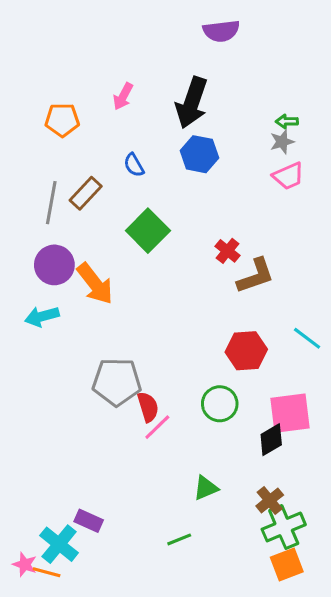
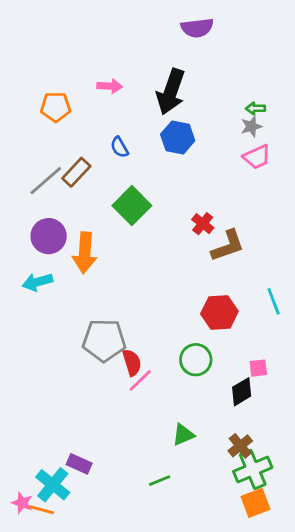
pink arrow: (123, 96) -> (110, 86), turned -115
gray line: (51, 203) -> (46, 181), turned 39
orange arrow: (95, 284) -> (85, 253), turned 42
cyan line: (307, 338) -> (274, 301), turned 32
pink square: (290, 413) -> (258, 368), size x0.5

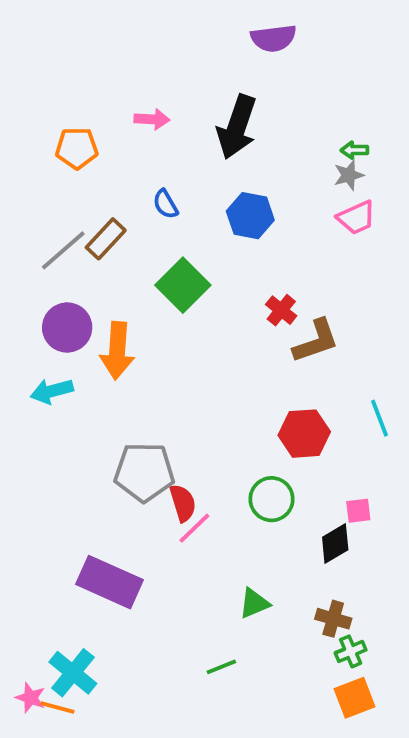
blue hexagon: (178, 137) -> (250, 216), moved
brown cross: (240, 446) -> (333, 619), turned -35
purple rectangle: (79, 464) -> (110, 582), moved, size x1.8
green cross: (253, 469) -> (351, 651), size x0.6

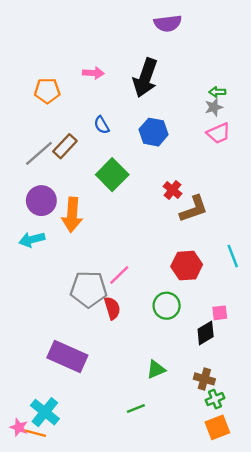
pink line: (194, 528) -> (119, 275), moved

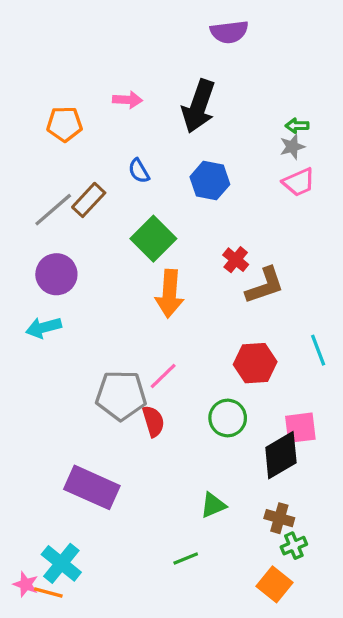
orange arrow: (72, 215) -> (169, 294), moved
pink square: (220, 313) -> (300, 428), size x1.5
black diamond: (206, 333) -> (281, 455), size x1.4
orange square: (217, 427) -> (274, 584), moved, turned -30

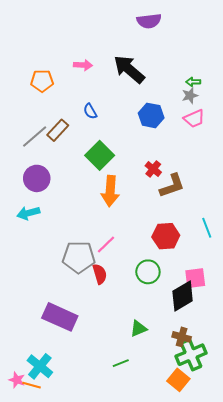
black arrow: (199, 106) -> (129, 69), turned 112
blue hexagon: (210, 181) -> (151, 115), moved
green cross: (294, 546) -> (191, 355), size x1.8

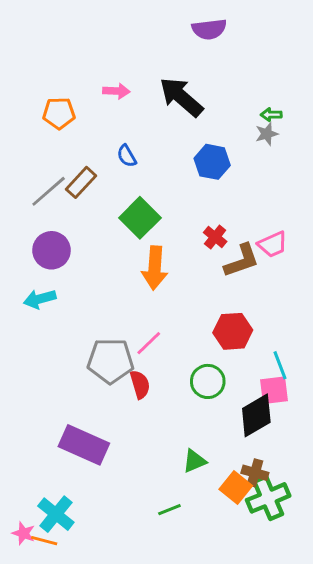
pink trapezoid: (194, 119) -> (273, 244), moved
cyan line: (207, 228) -> (280, 365), moved
orange square: (178, 380) -> (236, 488), moved

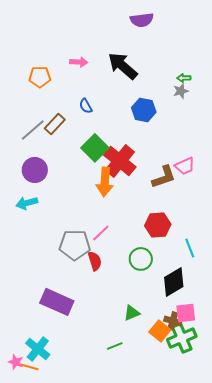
red cross: (215, 237) -> (120, 161), moved, size x2.0
pink square: (274, 390) -> (186, 313), moved

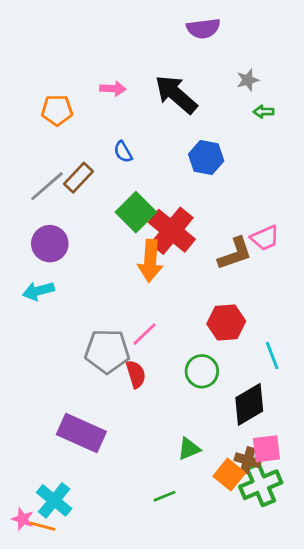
gray star: (181, 91) -> (248, 80), moved

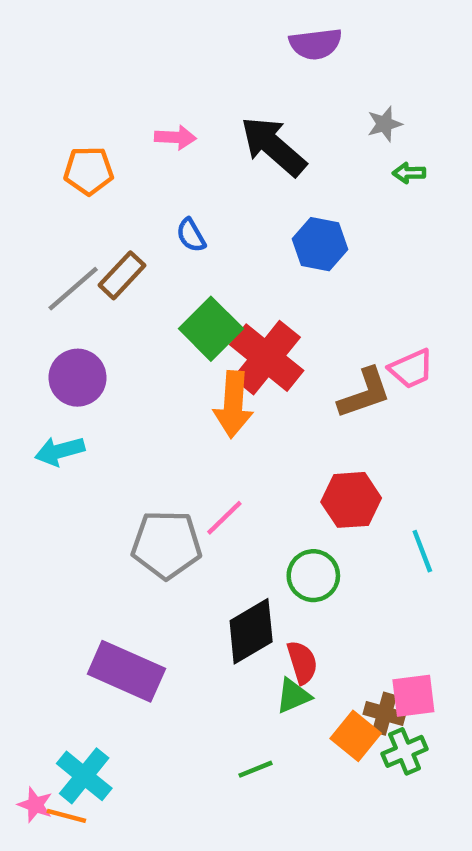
red semicircle: (136, 374) -> (302, 662), moved
black diamond: (249, 404) -> (251, 631), moved
green cross: (261, 485) -> (405, 751), size x0.7

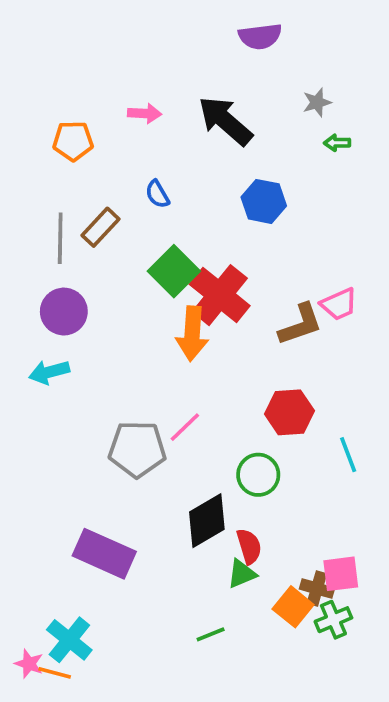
gray line: (73, 289) -> (60, 238), turned -48

